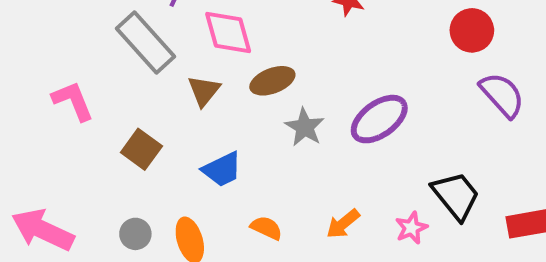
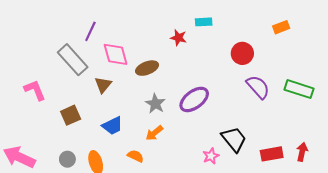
brown ellipse: (272, 81) -> (147, 68), moved
brown square: (141, 149) -> (71, 115), turned 30
orange arrow: (343, 224) -> (154, 133), moved

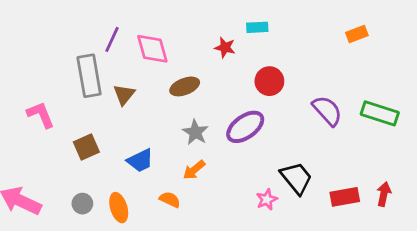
red circle: (242, 53) -> (269, 81), moved
pink diamond: (116, 54) -> (152, 49), moved
gray rectangle: (73, 60) -> (89, 76), turned 32
brown triangle: (103, 85) -> (124, 95), moved

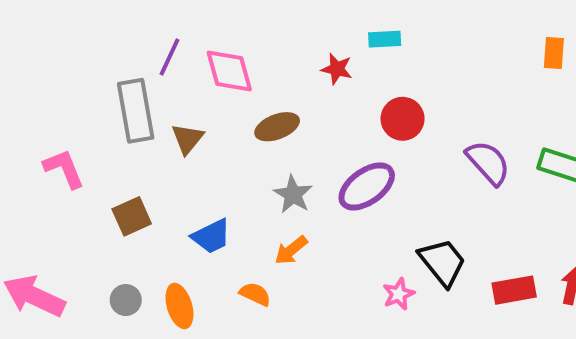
orange rectangle: (357, 34) -> (554, 53), moved, turned -65

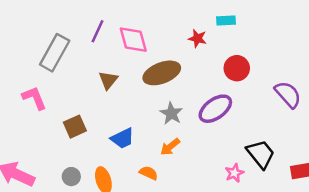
gray rectangle: (136, 111) -> (55, 53), moved, turned 39
brown ellipse: (277, 127) -> (162, 73), size x1.4

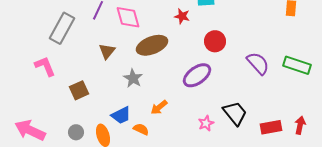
gray star: (171, 113) -> (133, 78), moved
blue trapezoid: (122, 138) -> (121, 115), moved
pink star: (234, 173) -> (206, 123), moved

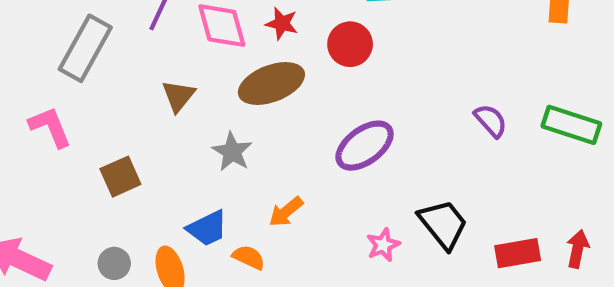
red star: (182, 16) -> (282, 24), moved
red circle: (215, 41) -> (350, 44), moved
purple semicircle: (258, 63) -> (491, 121), size x0.7

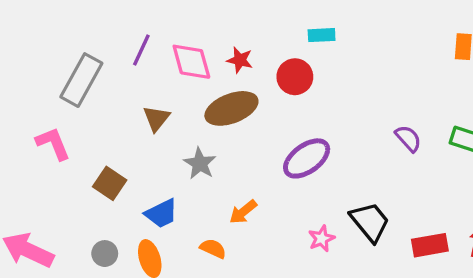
brown square: (120, 177) -> (110, 183), turned -32
blue trapezoid: (207, 228) -> (161, 214), moved

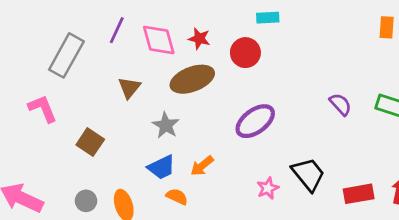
blue trapezoid: (161, 214) -> (162, 167), moved

